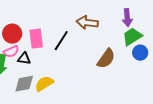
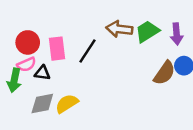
purple arrow: (127, 18) -> (177, 34), moved
green trapezoid: (132, 37) -> (147, 31), moved
brown semicircle: (106, 59) -> (164, 73), moved

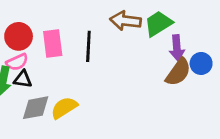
purple arrow: (177, 34) -> (177, 48), moved
black line: (88, 51) -> (88, 46), turned -30
black triangle: (42, 73) -> (23, 79), moved

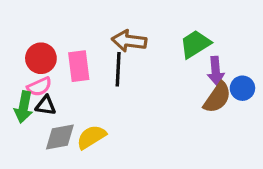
brown arrow: (125, 21) -> (129, 41), moved

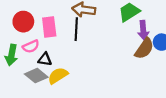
pink semicircle: (39, 87) -> (31, 46), moved
black triangle: (46, 105) -> (45, 59), moved
gray diamond: (60, 137) -> (36, 76), turned 50

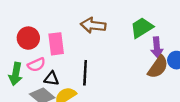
black line: (76, 29) -> (85, 73), moved

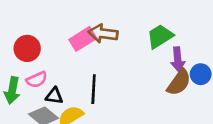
pink rectangle: (56, 44) -> (83, 39), moved, turned 65

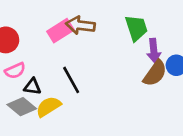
green trapezoid: (160, 36) -> (136, 28), turned 104
black line: (94, 89) -> (71, 80), turned -32

